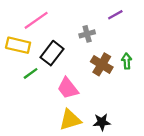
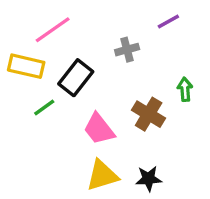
brown cross: (102, 64) -> (149, 114), moved

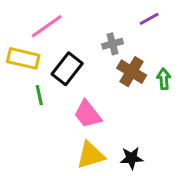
green line: (44, 108) -> (39, 95), turned -66
brown cross: (149, 114) -> (132, 72), moved

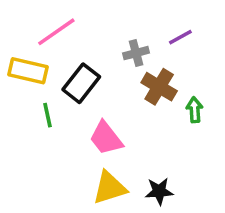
purple line: (149, 19) -> (180, 37), moved
green arrow: (164, 79) -> (195, 110), moved

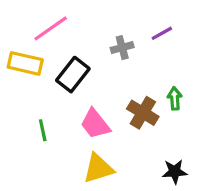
brown cross: (159, 87) -> (143, 113), moved
green line: (47, 115) -> (43, 130), moved
black star: (159, 191) -> (175, 172), moved

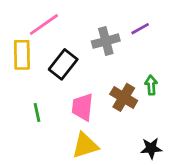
gray cross: (122, 48) -> (106, 41), size x1.4
yellow rectangle: (25, 63) -> (22, 55), turned 76
pink trapezoid: (95, 124) -> (82, 107), turned 44

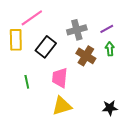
purple line: (140, 29) -> (107, 29), moved
green arrow: (151, 85) -> (110, 49), moved
brown cross: (124, 97) -> (86, 56), moved

